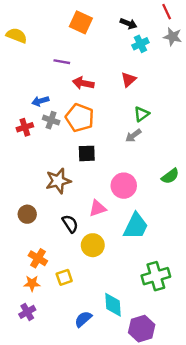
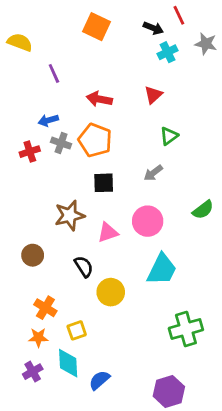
red line: (167, 12) -> (179, 15), moved
purple line: (62, 62) -> (54, 73), moved, turned 56
gray arrow: (133, 136) -> (153, 173), moved
pink triangle: (98, 208) -> (108, 232), moved
cyan diamond: (113, 305) -> (68, 363), moved

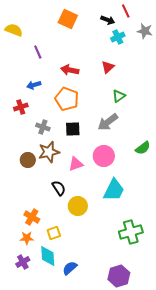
gray cross: (61, 143) -> (43, 127), moved
gray arrow: (153, 173) -> (108, 122), size x1.5
brown circle: (33, 255) -> (28, 160), moved

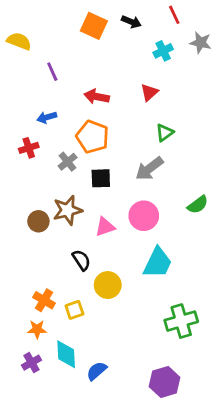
black arrow: (108, 20) -> (131, 22), moved
gray cross: (43, 127) -> (68, 162), moved, turned 32
yellow square: (54, 233) -> (74, 310), moved

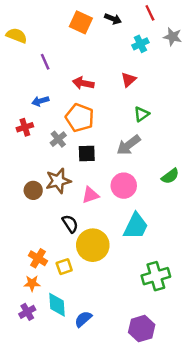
yellow circle: (108, 285) -> (93, 245), size x1.4

